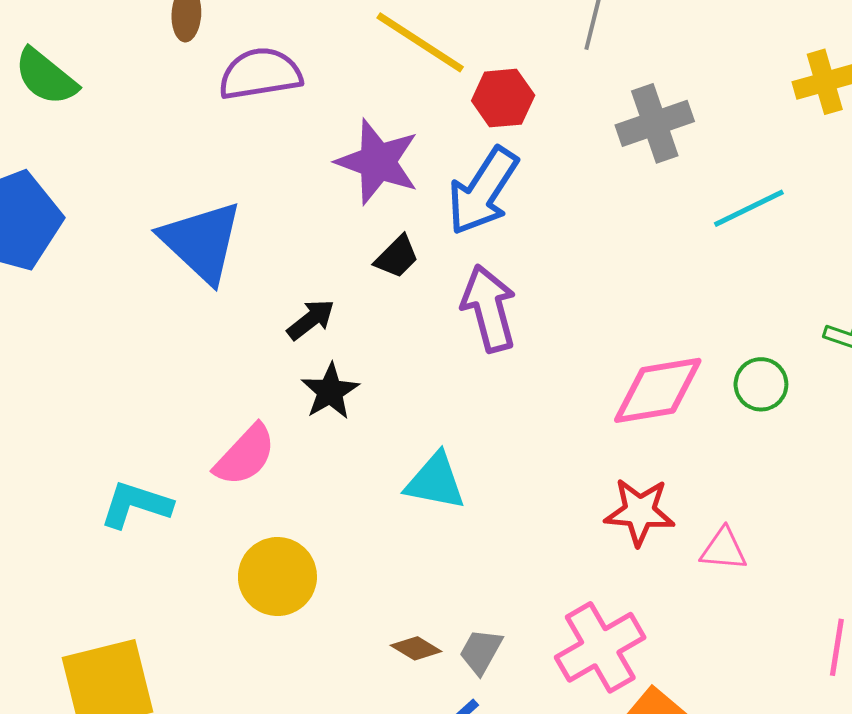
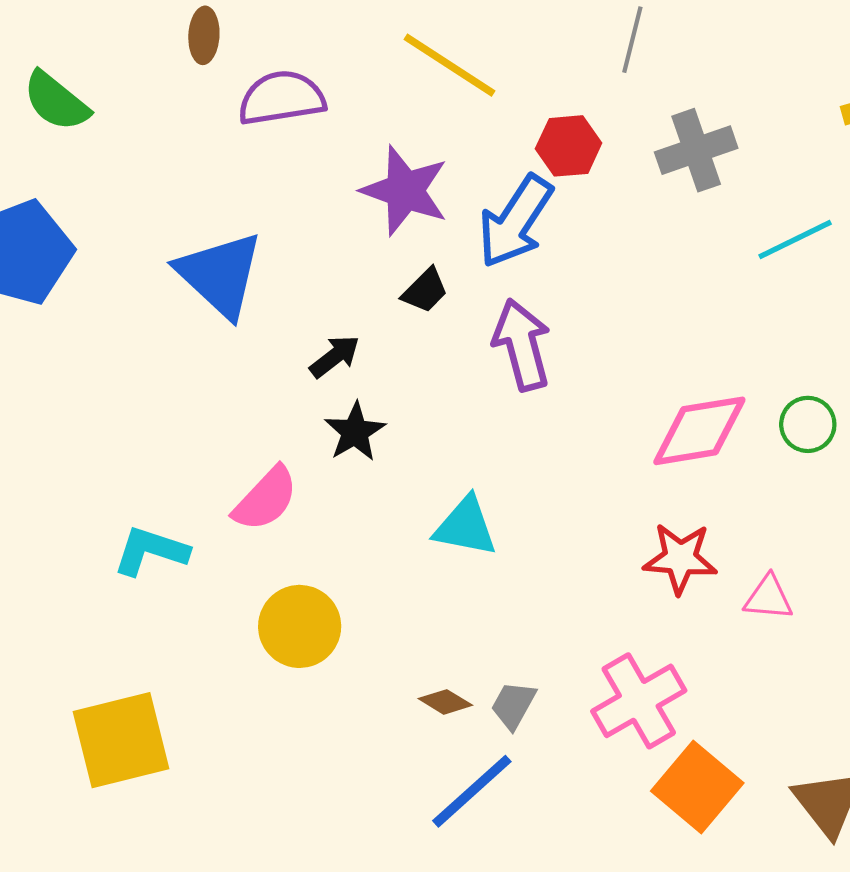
red hexagon: (503, 98) -> (569, 146), moved

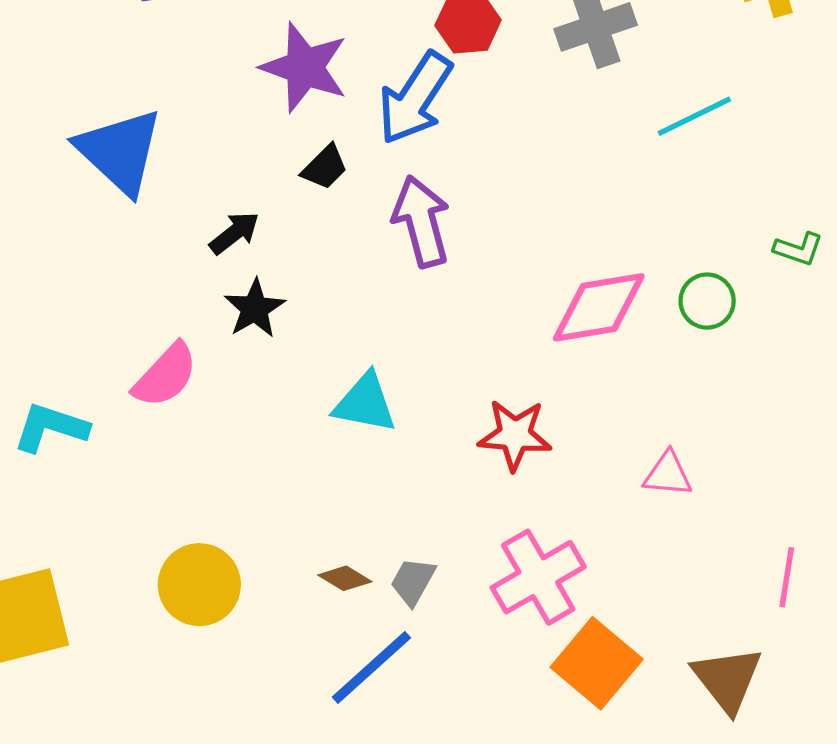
red star: (680, 558) -> (515, 435), moved
yellow circle: (300, 626) -> (199, 585), moved

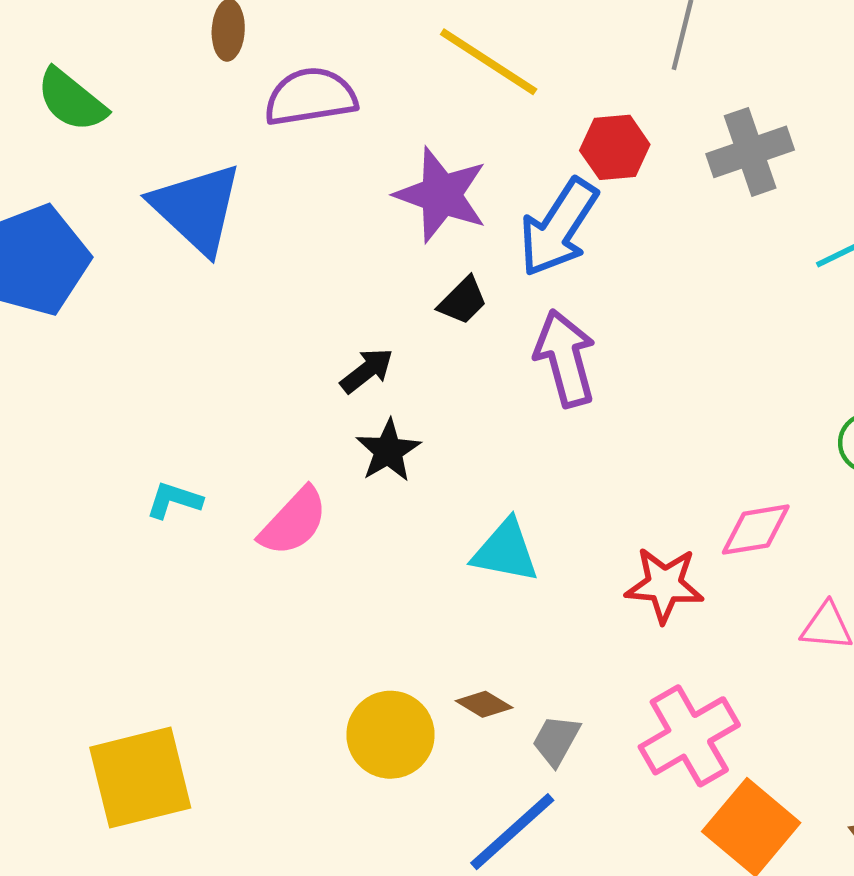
blue triangle: (120, 151) -> (197, 208), moved
pink diamond: (599, 307) -> (756, 530), moved, size x0.7
cyan L-shape: (51, 427) -> (174, 500), moved, size x0.7
brown diamond: (345, 578) -> (484, 704), moved
yellow circle: (199, 585) -> (391, 735), moved

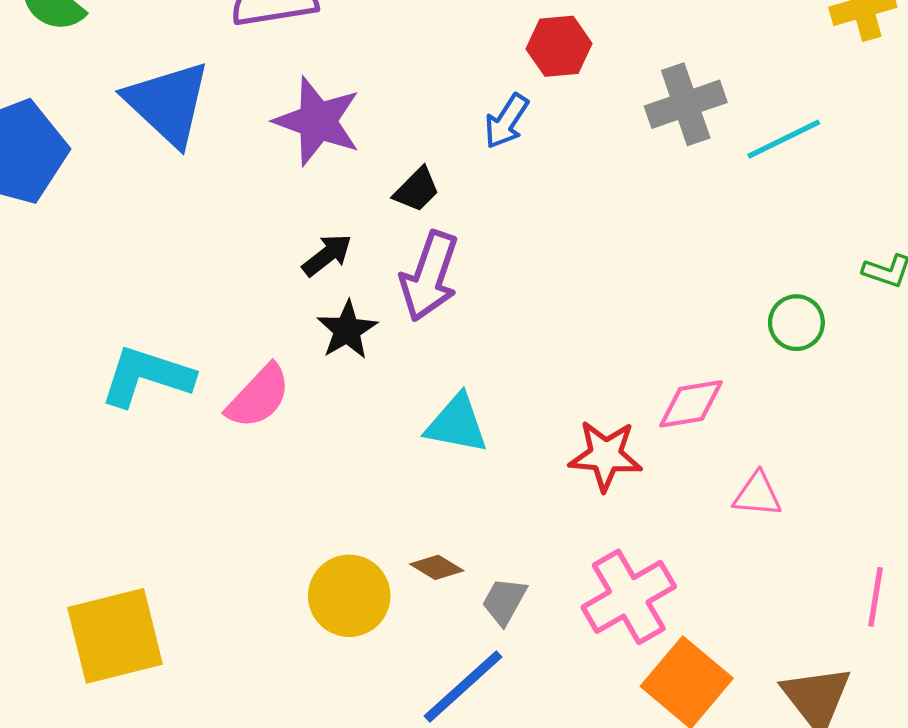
gray cross: (750, 152) -> (686, 104), moved
purple star: (441, 195) -> (318, 121), moved
blue arrow: (558, 227) -> (506, 121), size x0.6
purple arrow: (565, 358) -> (429, 276), moved, turned -146
cyan L-shape: (174, 500) -> (147, 376), size x1.8

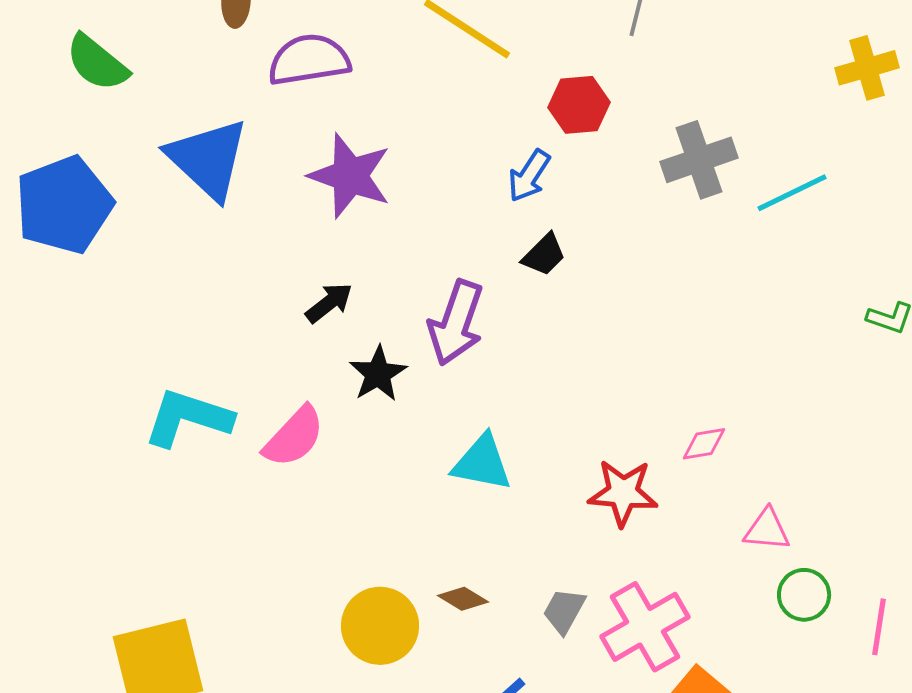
black trapezoid: (417, 190) -> (544, 255), moved
black arrow: (327, 255) -> (329, 303), moved
green circle: (796, 323) -> (804, 595), moved
pink diamond: (691, 404) -> (704, 444), size x0.7
gray trapezoid: (504, 601) -> (564, 611), moved

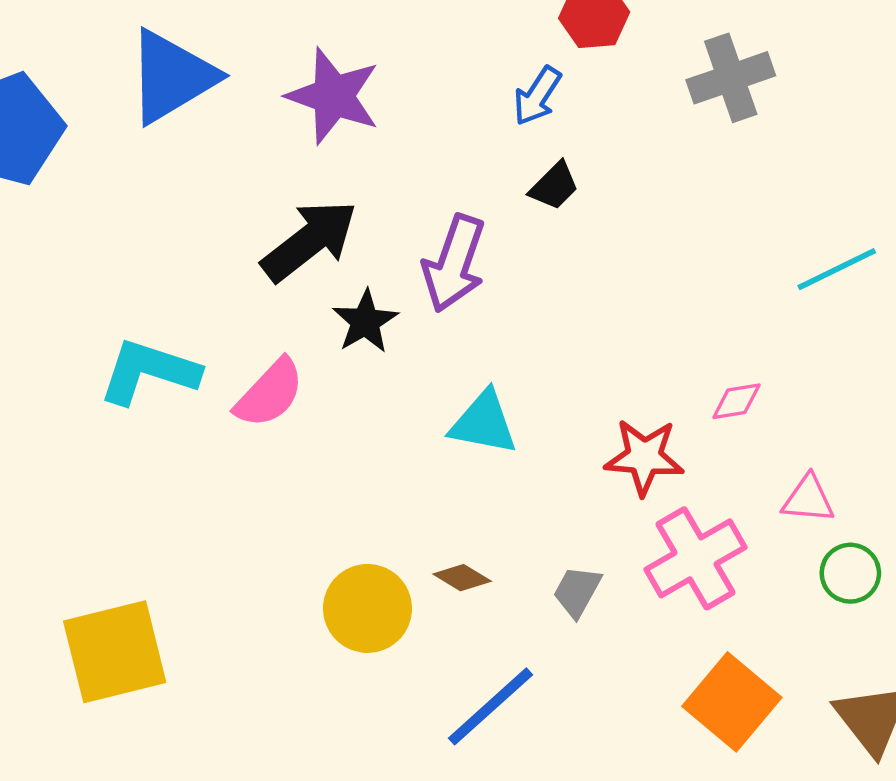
blue triangle: (208, 159) -> (172, 77), turned 46
cyan line: (792, 193) -> (837, 269), moved
black arrow: (329, 303) -> (309, 241), size x1.8
pink cross: (645, 627) -> (695, 558), moved

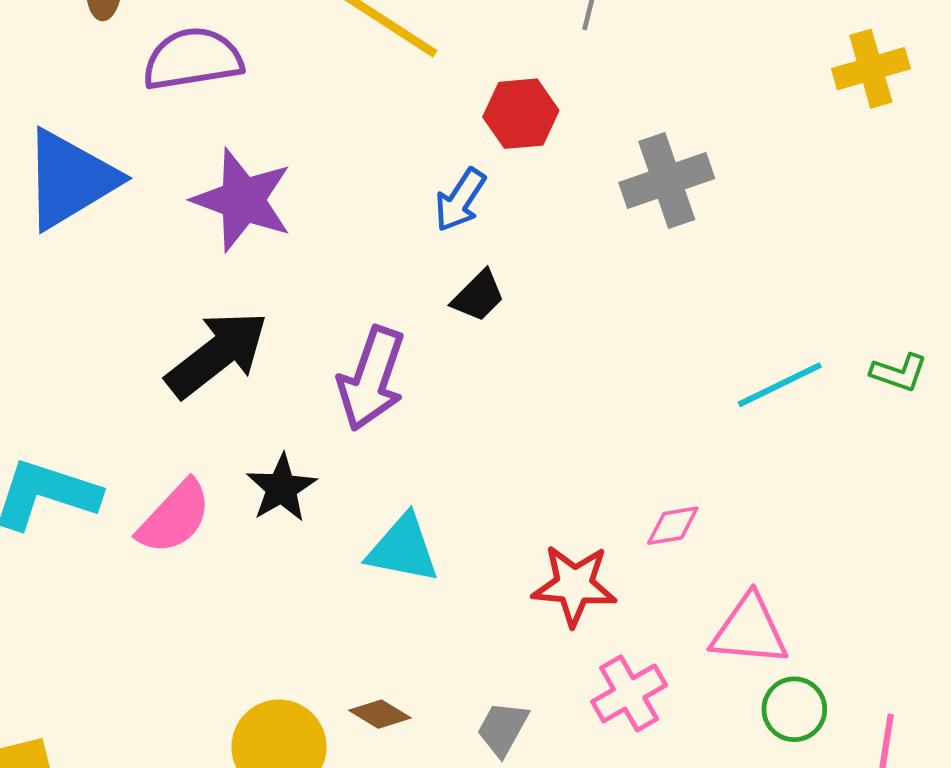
black star: (365, 321) -> (281, 488), moved
pink triangle: (808, 499) -> (749, 630), size x1.4
pink cross: (695, 558) -> (629, 693), size x0.7

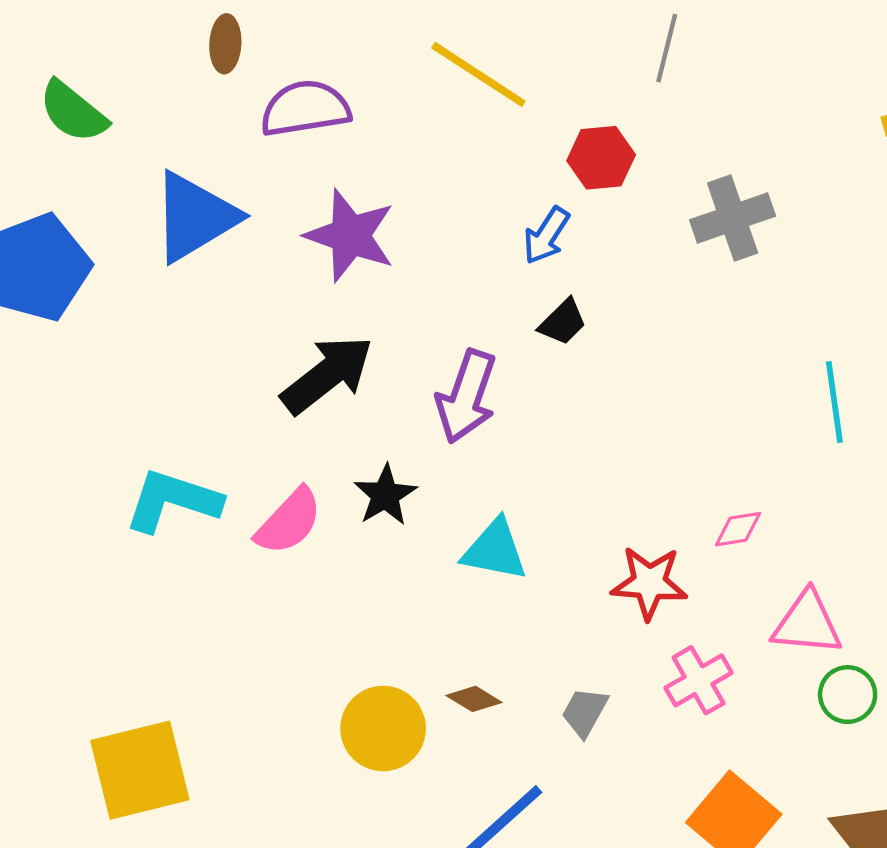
cyan line: (780, 385) -> (834, 402), turned -72

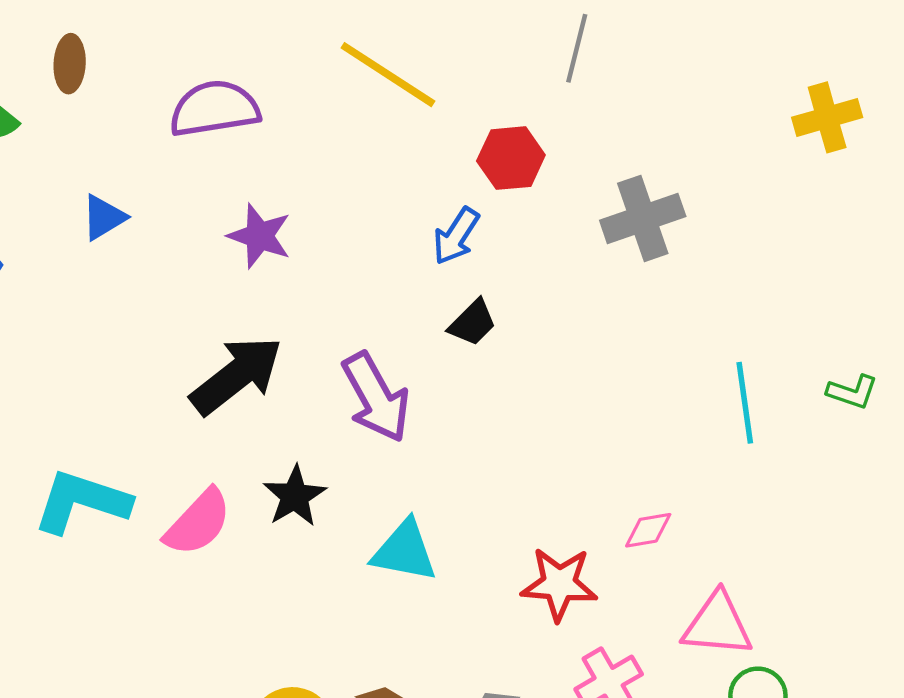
brown ellipse: (225, 44) -> (70, 64), moved
blue triangle: (195, 217) -> (104, 217), size x0.5
purple star: (350, 236) -> (260, 236), size x0.7
purple arrow: (466, 397) -> (376, 397), turned -48

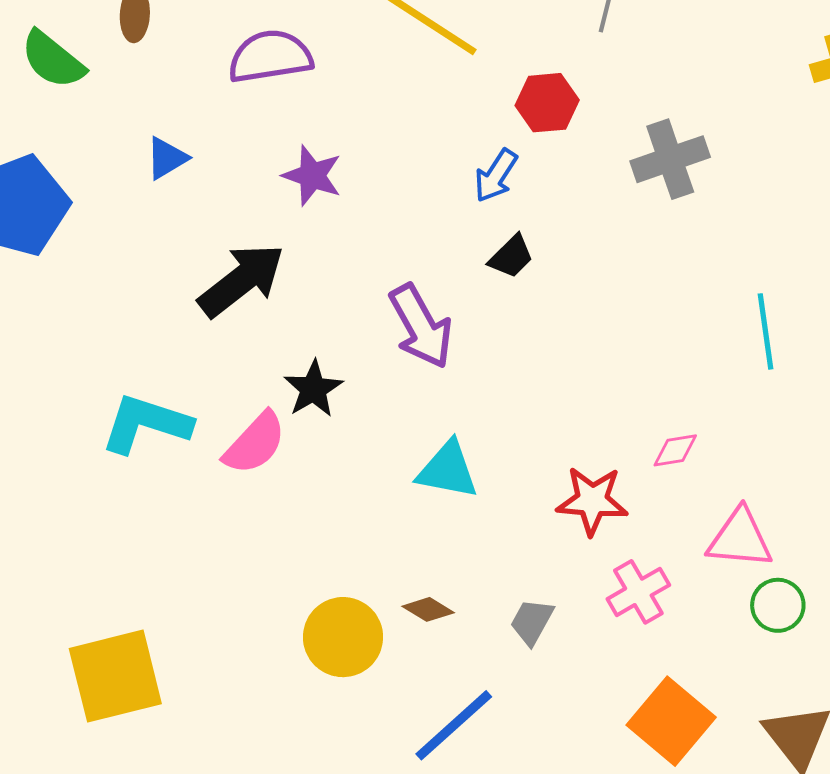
black arrow: (236, 375) -> (241, 280), moved
black star: (295, 496) -> (313, 389), moved

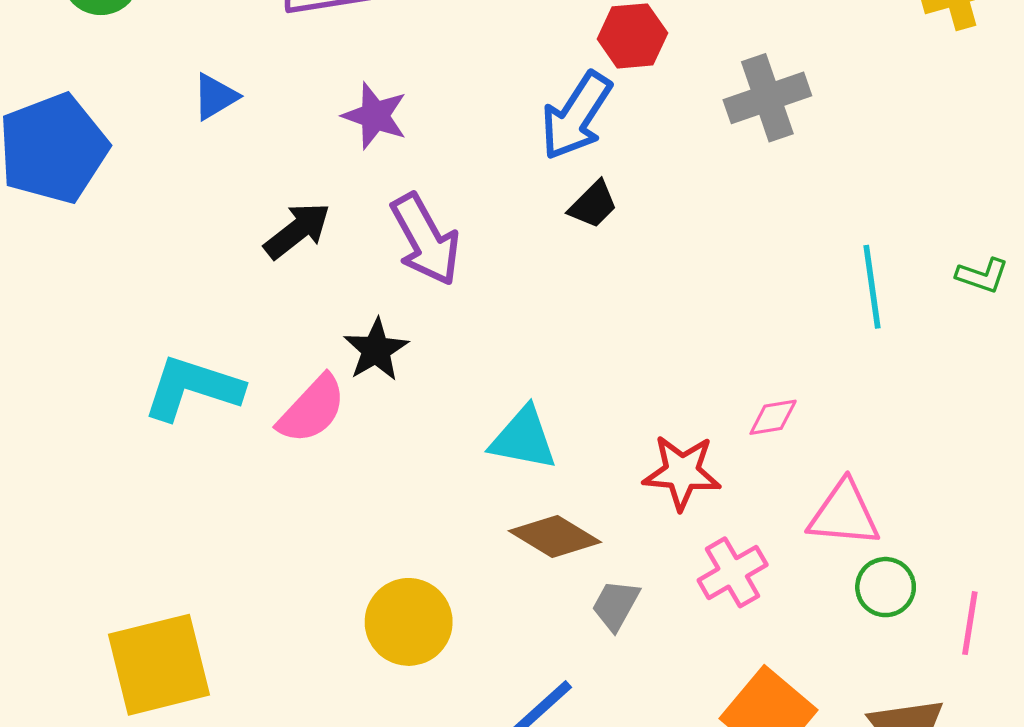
blue arrow: (496, 176) -> (576, 116), size x1.5
black arrow: (241, 280) -> (297, 231), size x0.7
purple arrow: (421, 326) -> (425, 240), moved
brown diamond: (428, 609) -> (555, 536), moved, size x1.6

